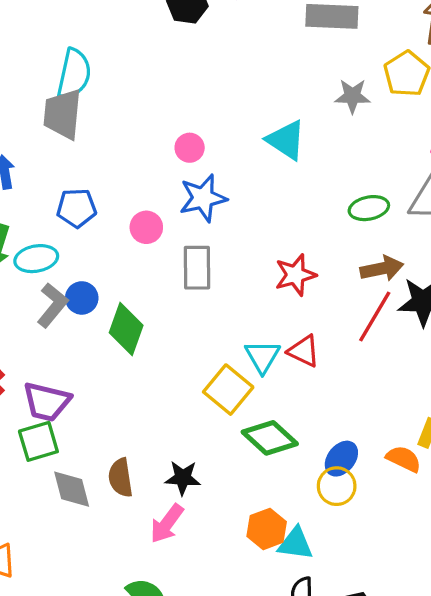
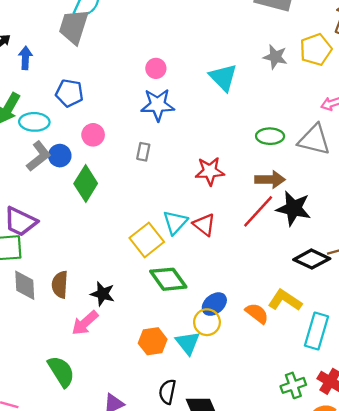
pink circle: (146, 227) -> (93, 135), moved
gray rectangle: (197, 268) -> (143, 152), size x0.6
cyan triangle: (295, 544) -> (188, 343), moved, turned 32

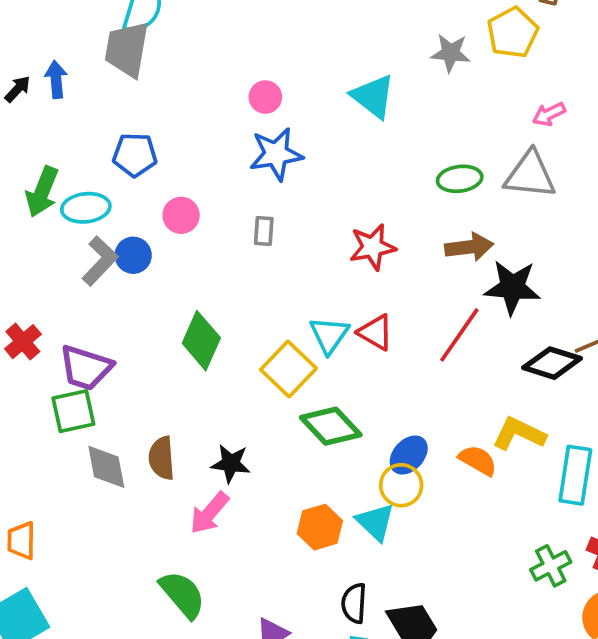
blue arrow: (25, 58) -> (56, 79), moved
green diamond: (86, 183) -> (201, 341), moved
red line: (258, 211) -> (459, 335), moved

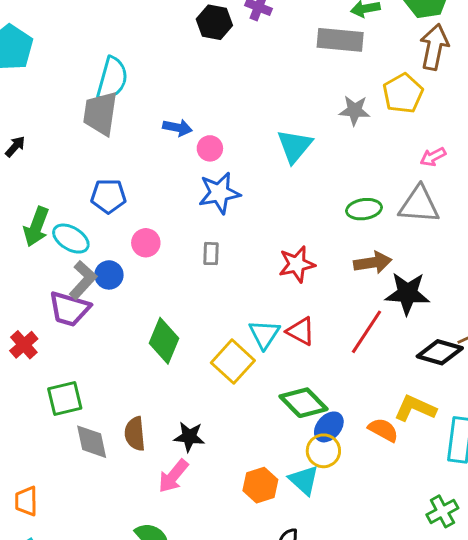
blue arrow: (56, 79) -> (178, 128), moved, turned 108
cyan triangle: (373, 96) -> (295, 146), turned 33
cyan ellipse: (86, 208) -> (71, 239), turned 39
purple trapezoid: (86, 368) -> (69, 309), moved
green diamond: (331, 426) -> (303, 403), moved

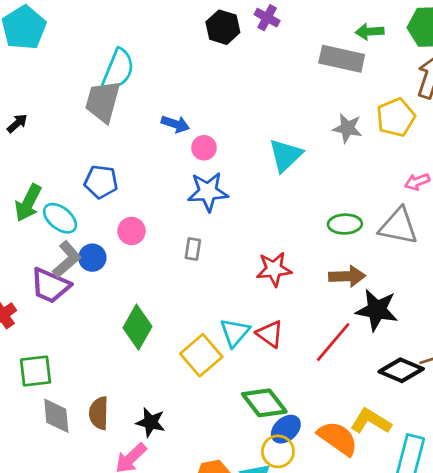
orange semicircle: (383, 430) -> (338, 438), size x1.4

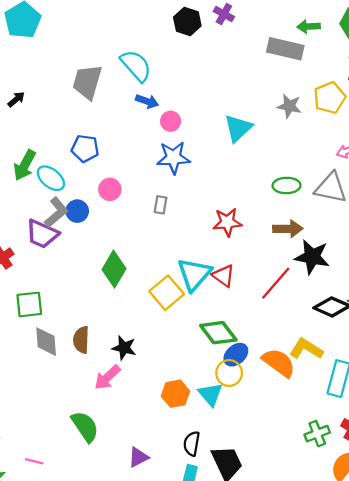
cyan semicircle: (118, 70) -> (136, 66), moved, turned -64
cyan triangle: (235, 333) -> (194, 274), size x1.4

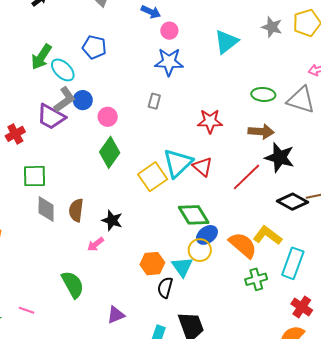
pink circle: (110, 189) -> (108, 117), moved
pink arrow: (107, 377) -> (96, 244), size x0.7
green cross: (317, 434) -> (256, 279), moved
black semicircle: (192, 444) -> (165, 288), moved

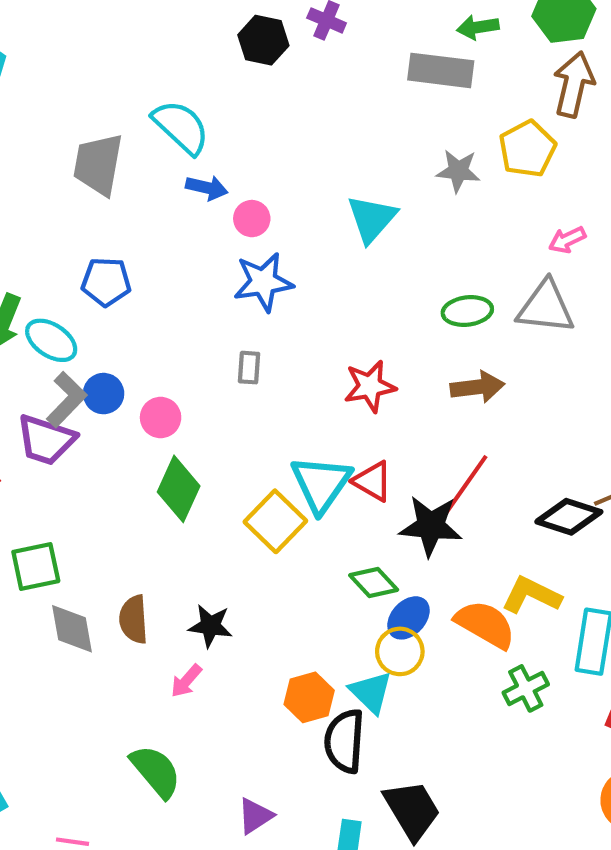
black star: (280, 157) -> (431, 526), moved
green diamond: (194, 215) -> (374, 582), size x0.7
black semicircle: (165, 288) -> (344, 741), size x1.4

